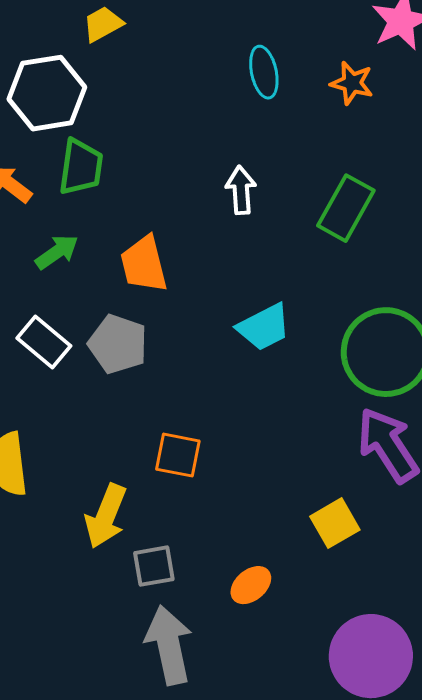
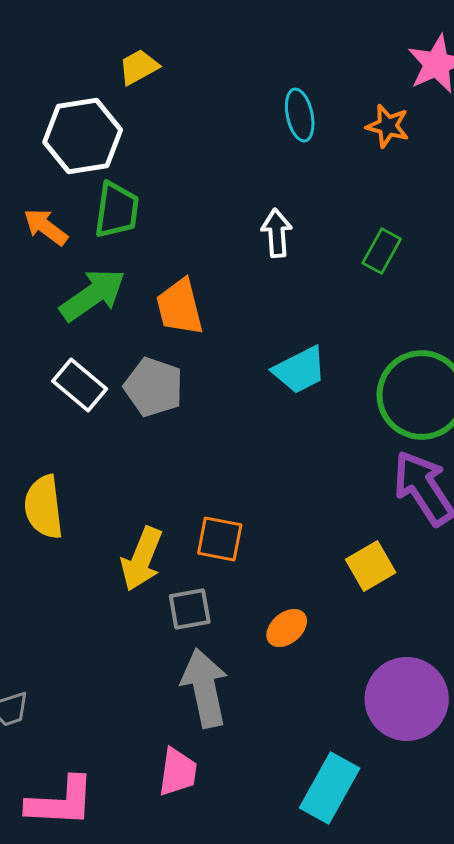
green rectangle: (346, 208) -> (382, 251), size x0.7
green arrow: (57, 252) -> (93, 295), size x1.5
orange square: (178, 455) -> (220, 539), moved

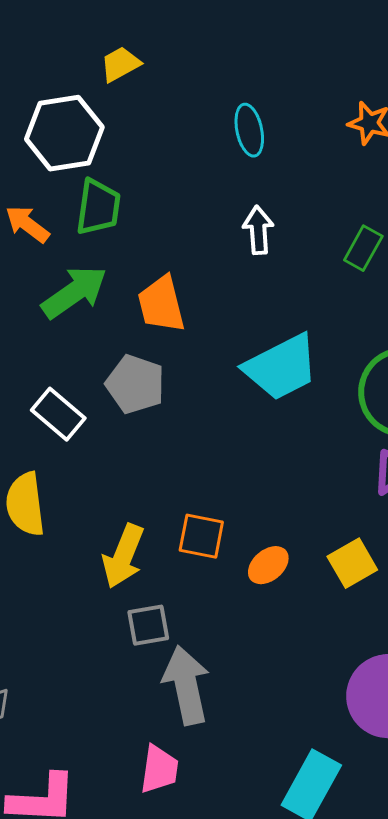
cyan ellipse: (300, 115) -> (249, 130), moved
cyan trapezoid: (300, 370) -> (281, 367), size x1.4
white rectangle: (80, 385) -> (58, 414), moved
gray square: (190, 609) -> (148, 625), moved
orange ellipse: (287, 628) -> (268, 565), moved

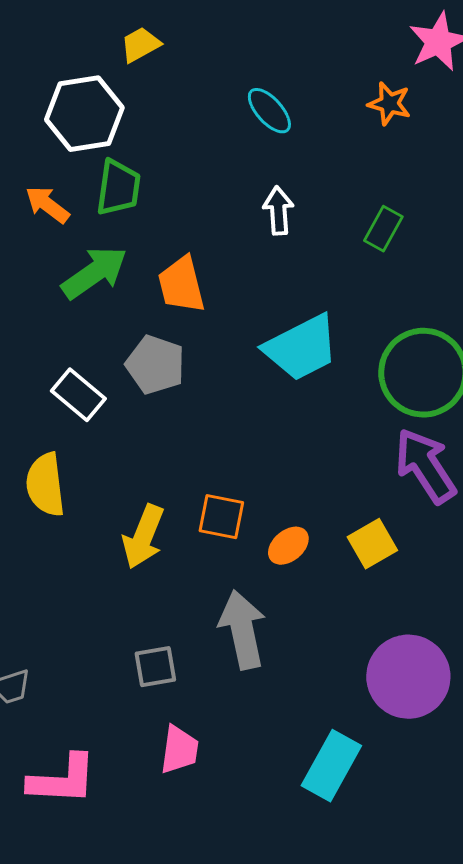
cyan ellipse: (249, 130) -> (269, 111), turned -30
gray square: (148, 625) -> (155, 667), moved
gray arrow: (186, 685) -> (242, 630), moved

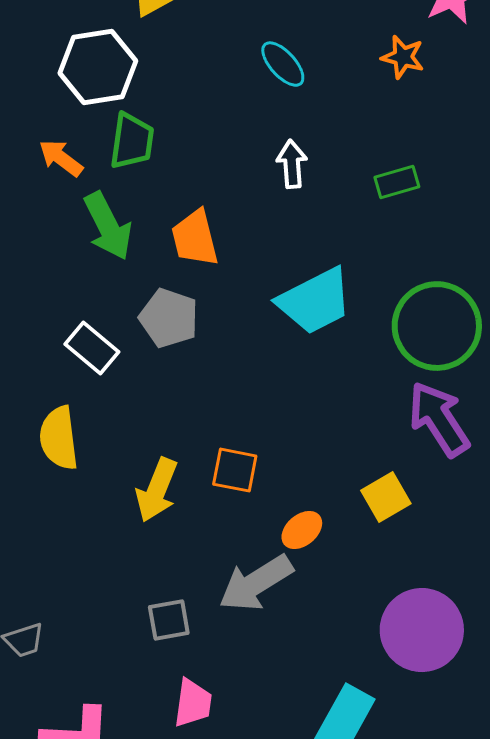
green rectangle: (383, 229) -> (397, 182), turned 45
green arrow: (94, 273) -> (108, 226), turned 98
orange ellipse: (288, 546) -> (302, 530), moved
gray arrow: (242, 630) -> (256, 583), turned -110

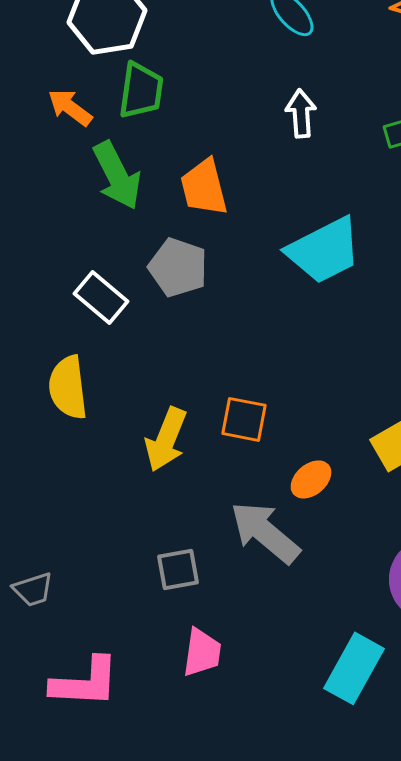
gray arrow: (256, 583) -> (265, 532), turned 72

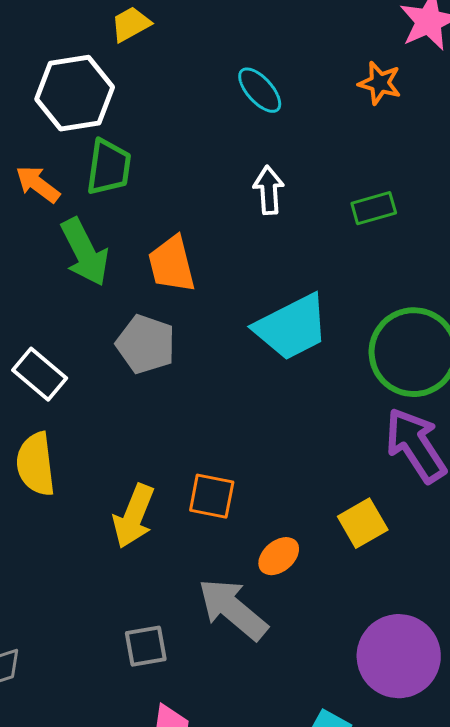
white rectangle: (101, 297) -> (40, 374), moved

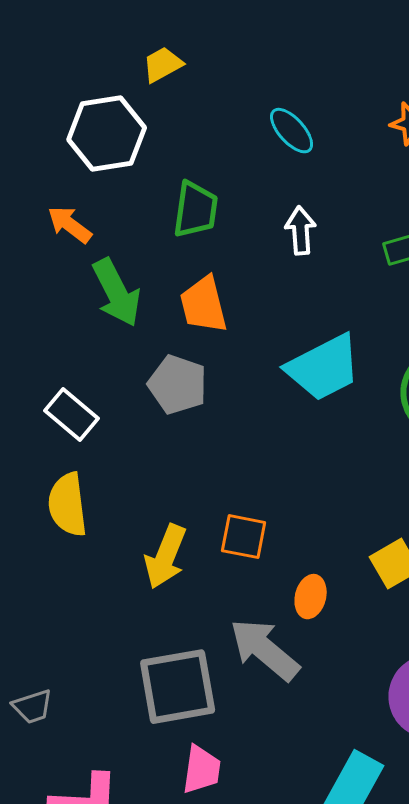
green trapezoid: (109, 167) -> (196, 210), moved
orange ellipse: (279, 556) -> (311, 597), turned -36
gray square: (146, 646) -> (178, 687), size x1.8

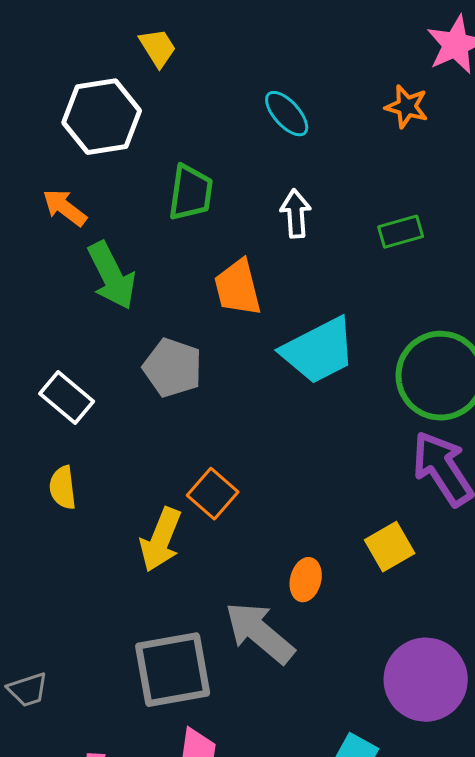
yellow trapezoid: (163, 65) -> (158, 48), turned 87
orange trapezoid: (204, 305) -> (238, 288), moved
yellow semicircle: (68, 505) -> (63, 488), size x0.7
orange square: (244, 537) -> (213, 494), moved, turned 30

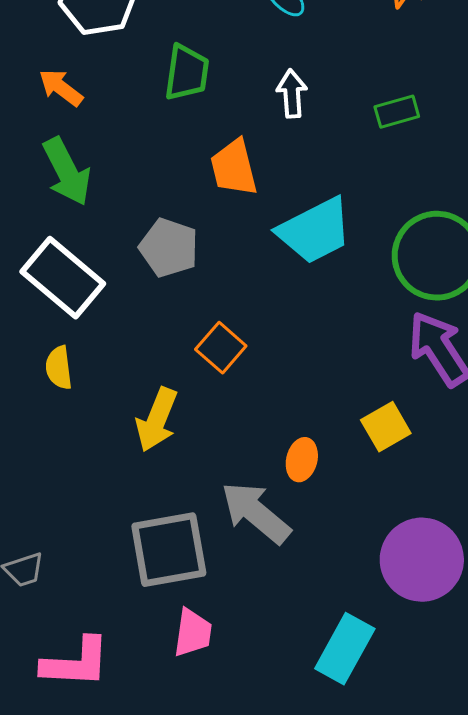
green arrow: (112, 276) -> (67, 172), moved
white rectangle: (67, 398) -> (63, 278), size x1.5
orange square: (213, 494) -> (221, 348), moved

